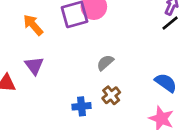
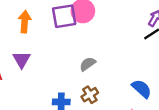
orange arrow: (33, 25) -> (25, 22), turned 40

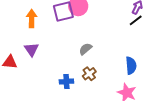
blue semicircle: (142, 89) -> (131, 66), turned 48

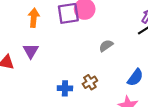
gray semicircle: (85, 49) -> (106, 46), moved
blue semicircle: (131, 66) -> (135, 77), turned 36

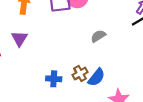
blue semicircle: (135, 77) -> (96, 77), moved

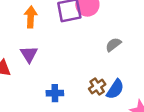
blue cross: (54, 79) -> (55, 93), moved

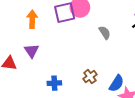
gray semicircle: (113, 45) -> (105, 33), moved, turned 96
blue semicircle: (115, 89) -> (116, 83), moved

